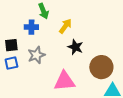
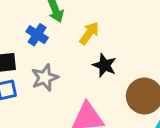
blue cross: (31, 27) -> (37, 35), turned 32

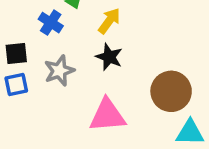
black star: (104, 65) -> (109, 57), moved

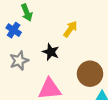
yellow arrow: (109, 21) -> (70, 29), moved

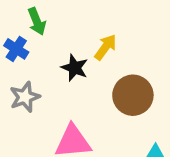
black star: (51, 52) -> (75, 68), moved
brown circle: (90, 74) -> (133, 95), moved

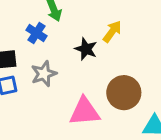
brown circle: (133, 95) -> (124, 93), moved

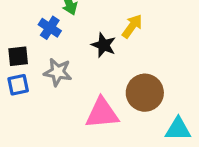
gray star: (44, 74) -> (58, 72), turned 30

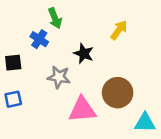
yellow arrow: (132, 26) -> (119, 30), moved
gray star: (58, 72) -> (59, 77), moved
blue square: (18, 85) -> (13, 99), moved

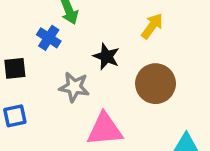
brown circle: (118, 93) -> (156, 84), moved

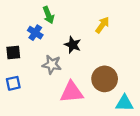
brown circle: (156, 84) -> (105, 79), moved

